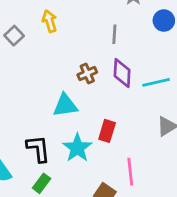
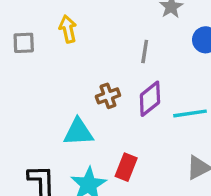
gray square: (14, 36) -> (24, 43), turned 36
purple diamond: (122, 73) -> (150, 99), turned 44

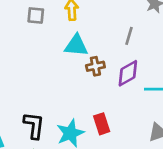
cyan triangle: (78, 132) -> (76, 45), moved
red rectangle: (126, 167) -> (102, 124), turned -48

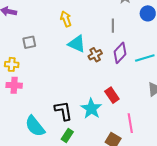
gray square: (36, 15) -> (29, 42), moved
cyan triangle: (76, 45) -> (77, 44), turned 36

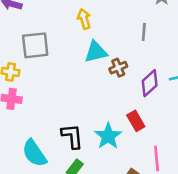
gray square: (29, 42) -> (35, 45), size x1.6
cyan triangle: (77, 44) -> (96, 52), turned -42
purple diamond: (120, 53) -> (150, 83), moved

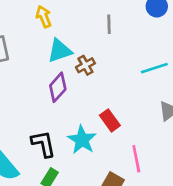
purple diamond: (150, 83) -> (58, 87), moved

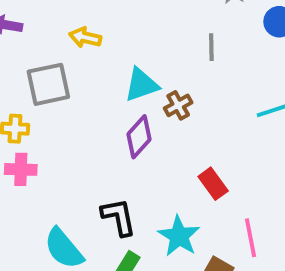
yellow arrow: (44, 17) -> (85, 37), moved, turned -55
cyan star: (82, 140) -> (179, 236), moved

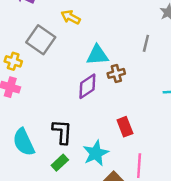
gray square: (48, 84) -> (41, 40), turned 32

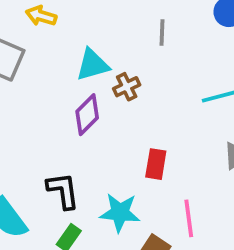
red rectangle: (125, 127) -> (156, 164), turned 42
cyan star: (96, 153) -> (120, 213), turned -30

